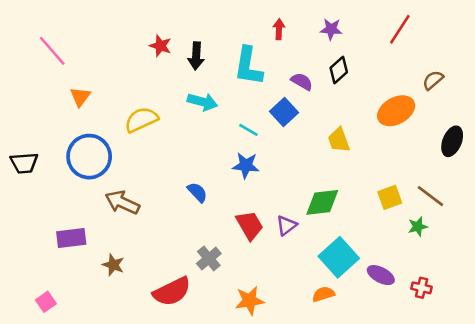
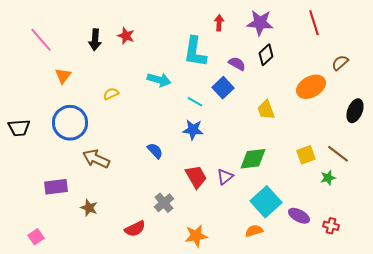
purple star: (331, 29) -> (260, 23), size x1.5
red line: (400, 29) -> (314, 23), turned -50
black arrow: (196, 56) -> (95, 40), moved
yellow semicircle: (141, 120) -> (111, 94), size x0.6
red semicircle: (172, 292) -> (135, 229), size x0.7

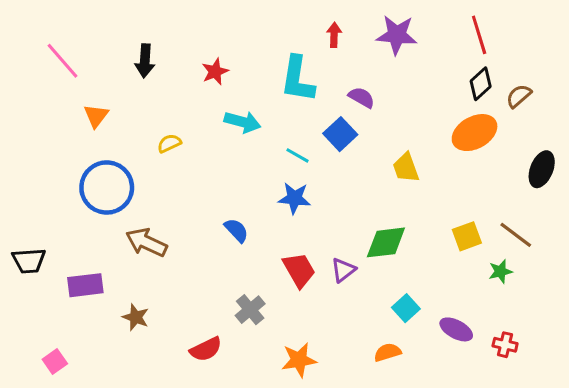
red star: (126, 36) -> (215, 72), moved, turned 30
black diamond: (266, 55) -> (481, 84), moved
black trapezoid: (19, 128) -> (29, 261), moved
cyan square: (266, 202) -> (406, 308), size x0.6

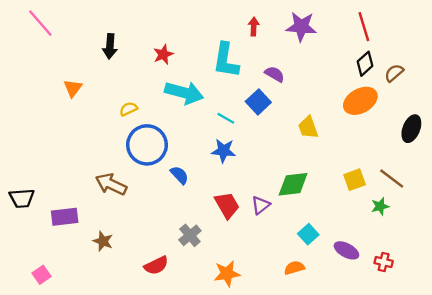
pink line: (62, 61) -> (40, 23), moved
cyan arrow: (243, 122) -> (184, 93), size x1.4
blue circle: (107, 187) -> (147, 145), moved

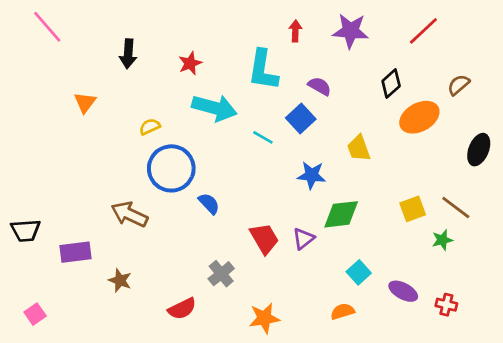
red line: (364, 27) -> (423, 31), turned 64
black diamond: (365, 64) -> (391, 83), moved
blue star: (224, 151) -> (312, 175), moved
pink square: (41, 275) -> (35, 314), moved

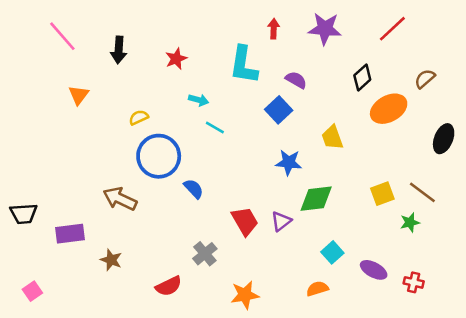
pink line: (47, 27) -> (62, 36), moved
cyan arrow: (214, 108) -> (199, 100), size x0.5
cyan line: (263, 137) -> (215, 127), moved

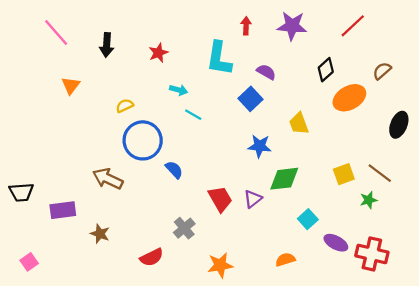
cyan square: (332, 252) -> (308, 219), moved
red cross: (414, 282) -> (372, 254), size x1.8

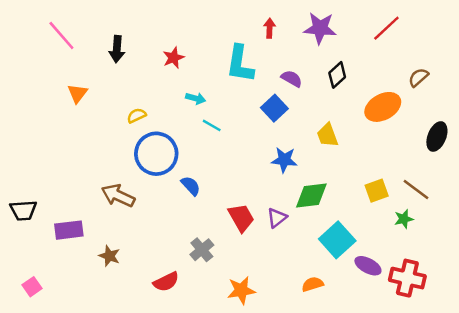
black diamond: (326, 70) -> (337, 75), moved
cyan square: (308, 219) -> (337, 240), size x1.6

